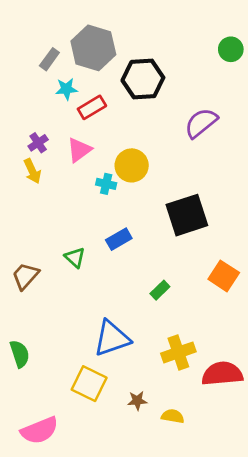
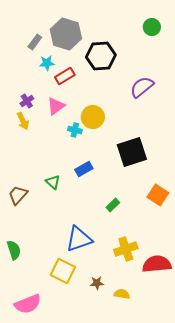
green circle: (231, 49) -> (152, 27), moved

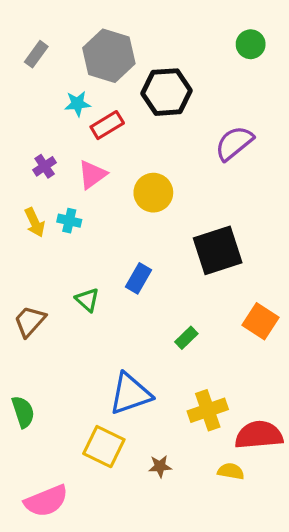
gray rectangle: (35, 42) -> (36, 54), moved
yellow arrow: (23, 121) -> (35, 222), moved
cyan cross: (75, 130) -> (69, 221), moved
blue rectangle: (84, 169) -> (138, 278), turned -30
yellow semicircle: (122, 294) -> (231, 471), moved

